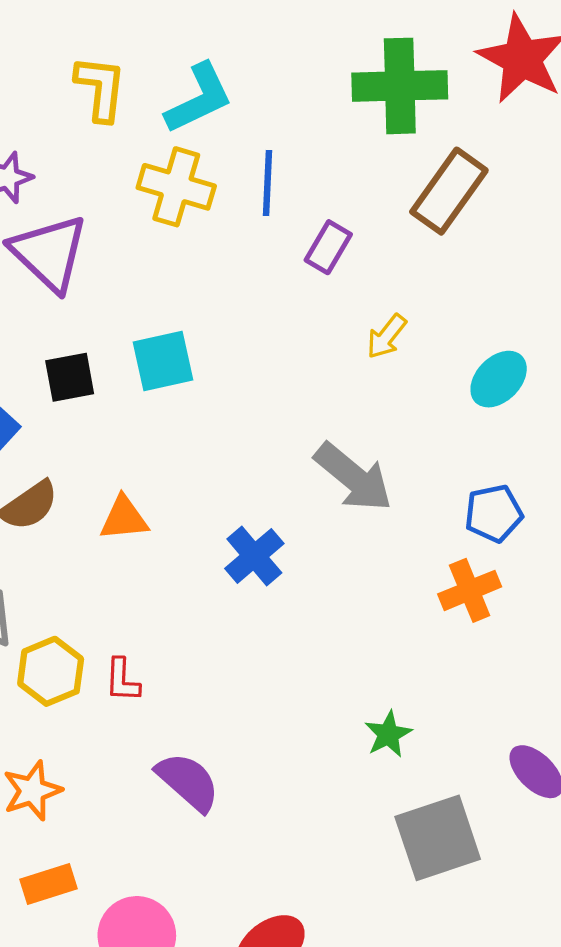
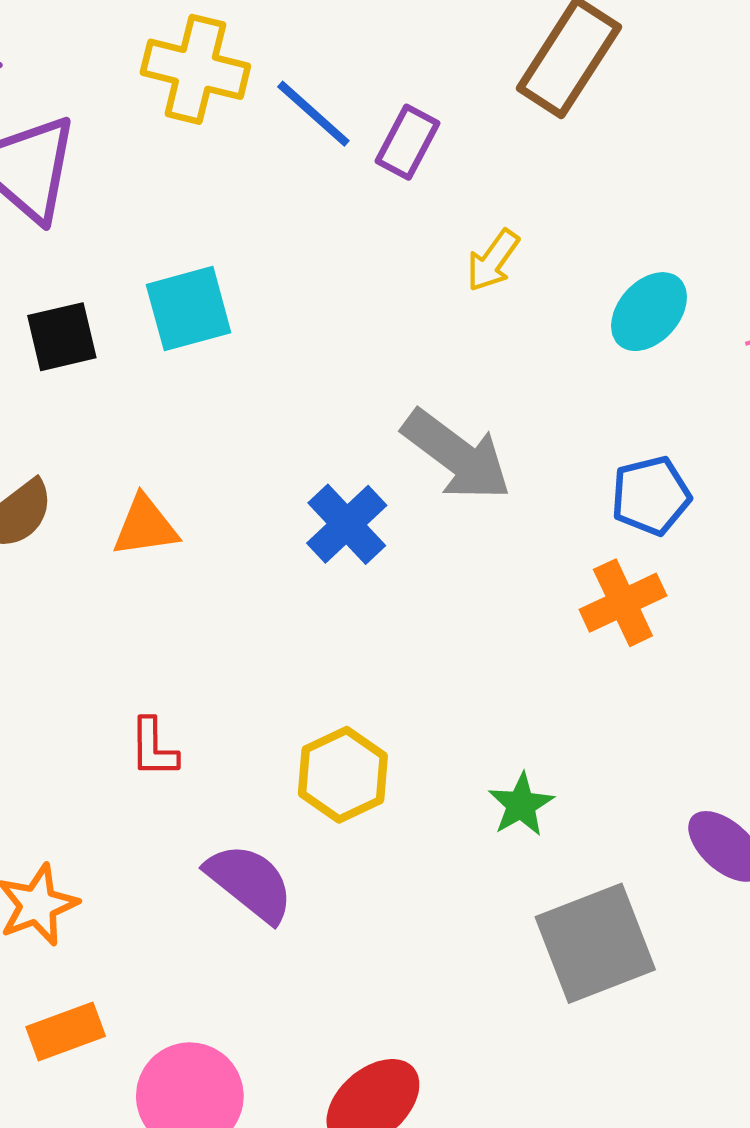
blue line: (267, 183) -> (313, 114), moved, turned -48
blue cross: (254, 556) -> (347, 524), moved
yellow hexagon: (51, 671) -> (343, 775), moved

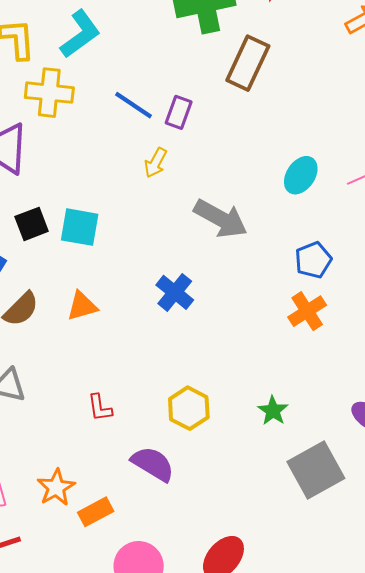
yellow cross: (195, 69) -> (49, 93), moved
yellow arrow: (493, 260) -> (156, 163), moved
cyan square: (189, 309) -> (80, 227), moved, turned 33
gray arrow: (457, 455) -> (221, 219), moved
orange rectangle: (66, 1032) -> (96, 512), moved

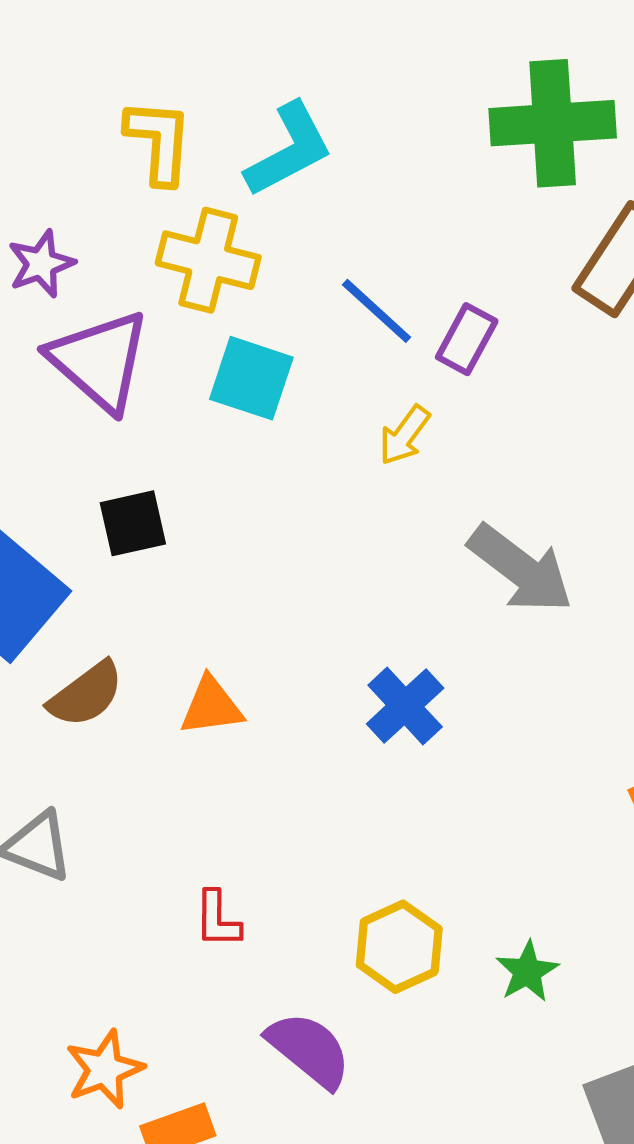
cyan square: (80, 227) -> (251, 378), moved
green star: (273, 411) -> (527, 971), moved

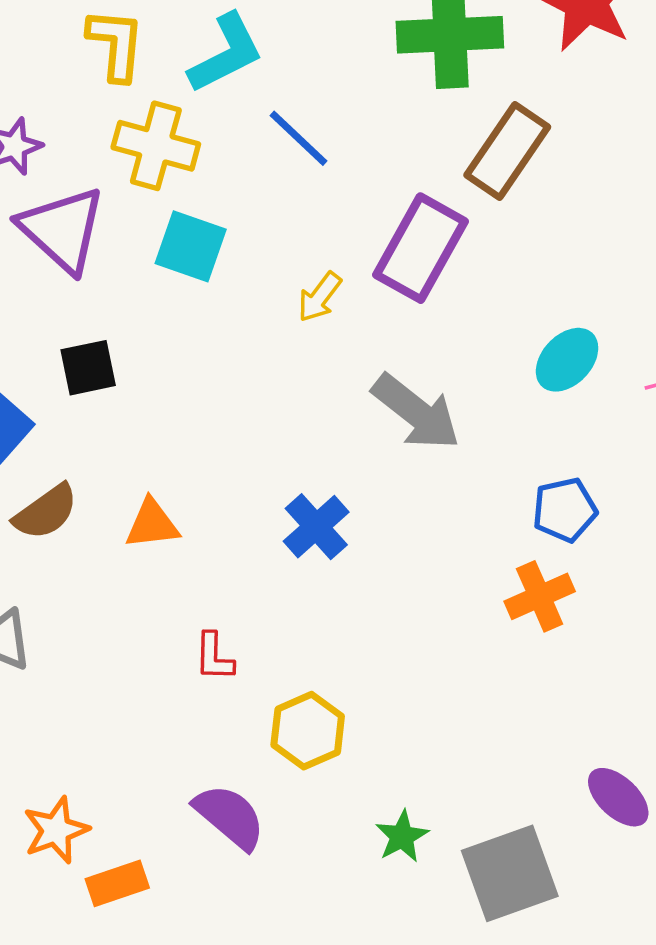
blue line: (377, 311) -> (299, 138), moved
purple rectangle: (467, 339) -> (421, 248), moved, size x1.8
red L-shape: (217, 919) -> (214, 657), moved
green star: (527, 971) -> (402, 836), moved

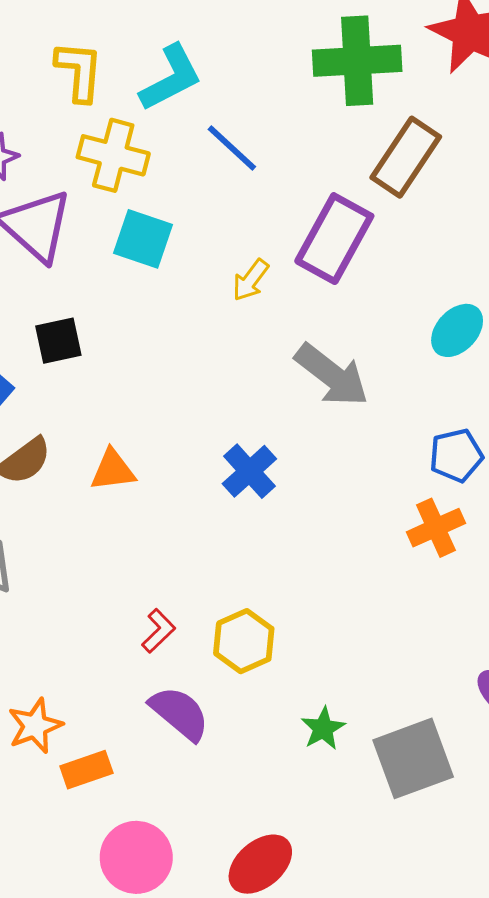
red L-shape: (214, 657) -> (158, 631), moved, turned -135

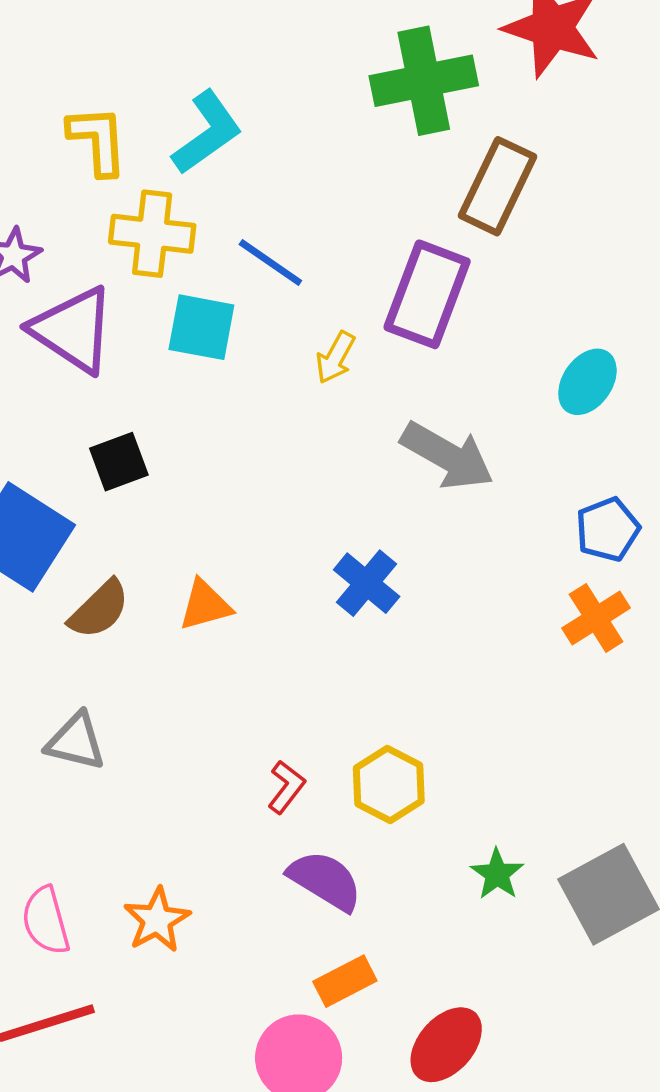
blue line: (232, 148) -> (270, 262), moved
orange rectangle: (86, 770) -> (345, 981), moved

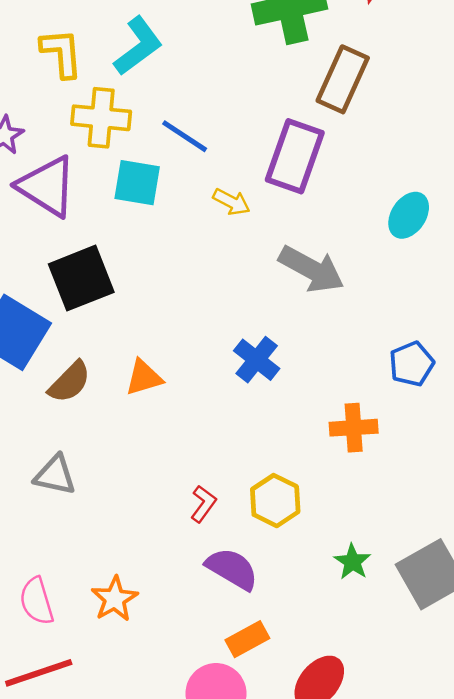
yellow arrow: (335, 358) -> (231, 202), turned -90
black square: (119, 462) -> (81, 278), size x1.6
blue pentagon: (608, 529) -> (412, 364), moved
orange cross: (596, 618) -> (354, 428), moved, turned 30

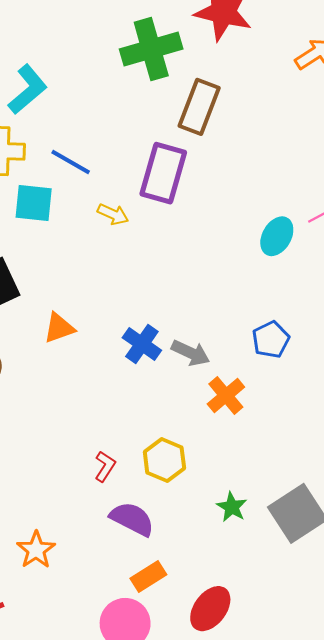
cyan ellipse: (409, 215) -> (277, 236), moved
gray arrow: (311, 269) -> (191, 353), moved, size x0.7
orange triangle: (144, 377) -> (59, 328), moved
orange cross: (354, 428) -> (226, 396), turned -33

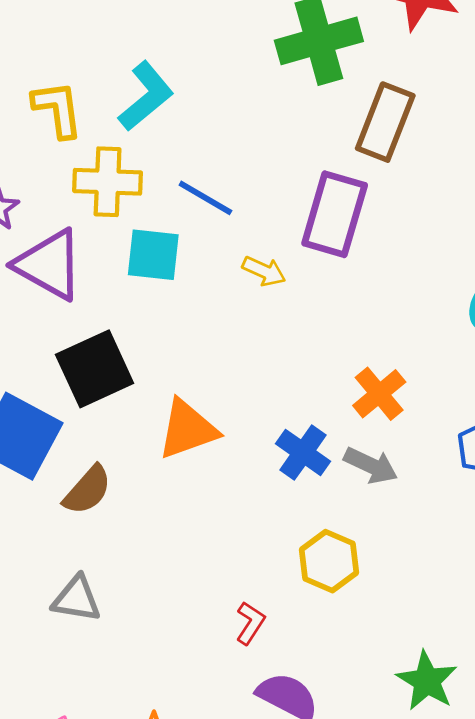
orange triangle: (59, 328) -> (188, 429), size x1.4
orange cross: (226, 396) -> (379, 394), moved
yellow hexagon: (164, 460) -> (329, 561), moved
green star: (232, 507) -> (427, 681), size x1.4

